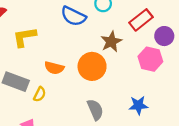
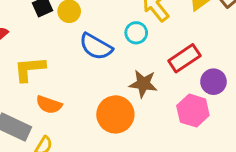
brown star: (111, 42) -> (143, 84), turned 30
orange semicircle: (54, 68) -> (49, 105), moved

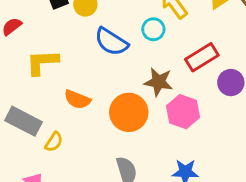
orange semicircle: (49, 105) -> (77, 99), moved
pink hexagon: (193, 111) -> (183, 112), moved

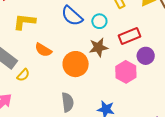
cyan circle: (153, 29) -> (99, 21), moved
brown star: (159, 82) -> (98, 47), turned -30
pink hexagon: (183, 112) -> (126, 72), moved

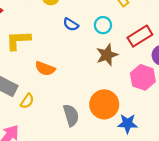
blue semicircle: (72, 16) -> (71, 24), size x0.6
orange circle: (76, 64) -> (104, 104), moved
gray semicircle: (68, 102) -> (71, 115), moved

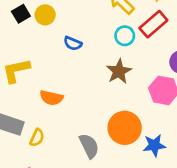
cyan circle: (103, 25) -> (125, 36), moved
red rectangle: (140, 36) -> (153, 24), moved

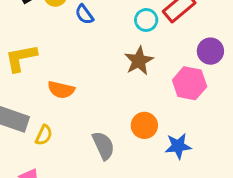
blue semicircle: (73, 43) -> (84, 14), moved, turned 30
orange circle: (125, 128) -> (144, 125), size x0.7

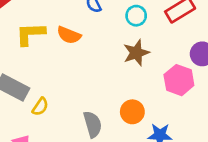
cyan circle: (146, 20) -> (136, 16), moved
orange semicircle: (61, 90) -> (69, 35), moved

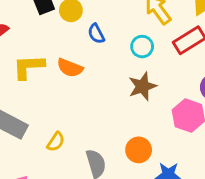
yellow semicircle: (40, 107) -> (56, 142), moved

